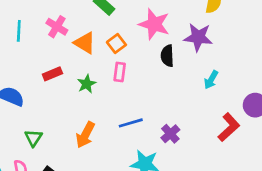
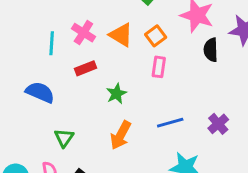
pink cross: (57, 27) -> (83, 33), moved
cyan line: (19, 31) -> (52, 43), moved
green star: (87, 84) -> (116, 94), moved
purple cross: (170, 134) -> (218, 124), moved

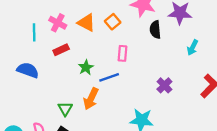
pink rectangle: (159, 67) -> (122, 53), moved
blue line: (170, 123) -> (109, 77), moved
green triangle: (64, 138) -> (65, 109), moved

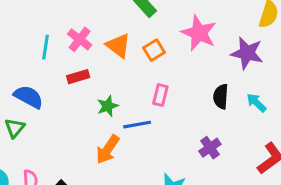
black semicircle: (155, 30) -> (221, 96), moved
cyan arrow: (193, 47) -> (256, 103), turned 98
green triangle: (65, 109) -> (15, 128), moved

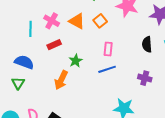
blue line: (137, 125) -> (107, 69), moved
purple cross: (210, 148) -> (145, 78), turned -32
orange arrow: (108, 149) -> (61, 80), moved

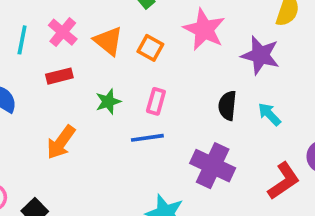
orange square: (100, 21) -> (150, 48), turned -32
green star: (76, 61) -> (108, 102), moved
purple cross: (145, 78) -> (213, 166), size x1.6

